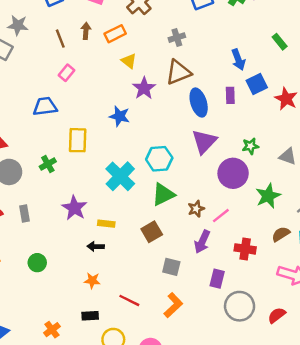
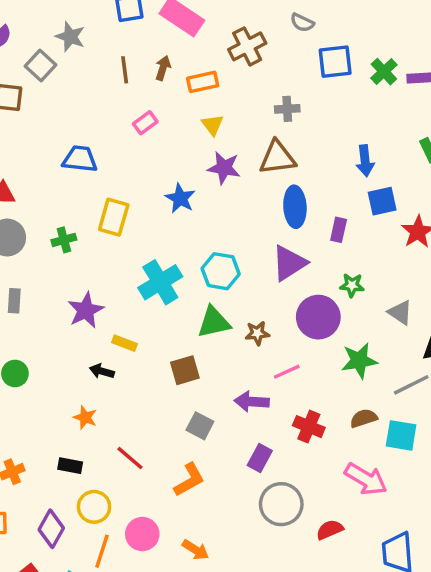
pink rectangle: (66, 73) -> (145, 123), moved
purple star: (144, 88) -> (224, 168), turned 30
purple rectangle: (230, 95) -> (339, 230), moved
brown star: (196, 209) -> (257, 333), moved
purple arrow: (202, 242) -> (252, 402), turned 55

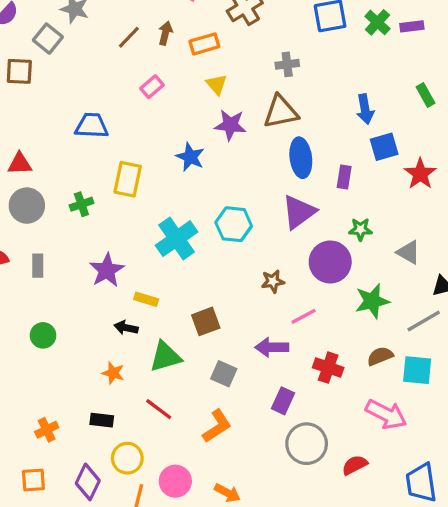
brown line: (125, 70) -> (129, 37), turned 55
green triangle: (214, 322) -> (165, 357), moved

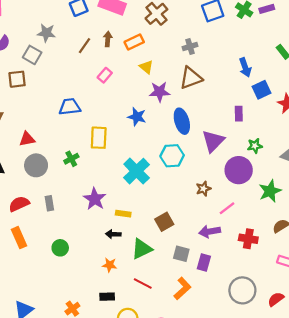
blue ellipse: (301, 158) -> (182, 121), moved
purple rectangle: (283, 401) -> (204, 263), moved

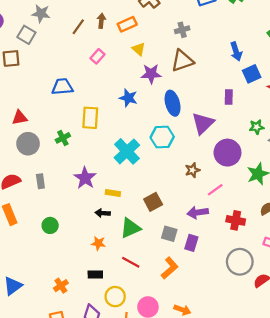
green star: (255, 146) -> (257, 127), moved
gray circle: (242, 290) -> (240, 262), moved

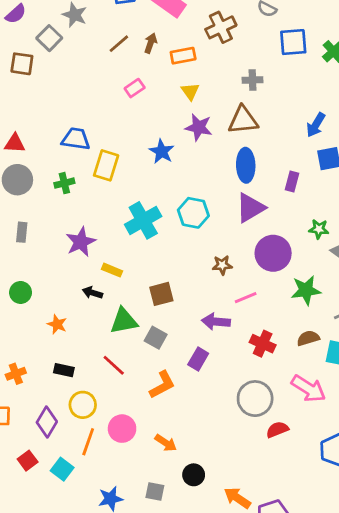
blue arrow: (236, 51) -> (316, 125), turned 36
blue trapezoid: (62, 87) -> (76, 139), moved
blue ellipse: (173, 103) -> (246, 165), moved
gray square: (169, 234) -> (156, 338), moved
orange star: (98, 243) -> (57, 324), moved

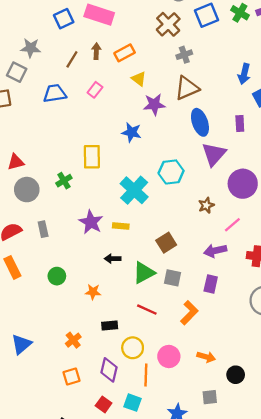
brown cross: (221, 27) -> (168, 24), moved
blue trapezoid: (76, 139) -> (55, 93), moved
yellow rectangle: (112, 270) -> (121, 226), moved

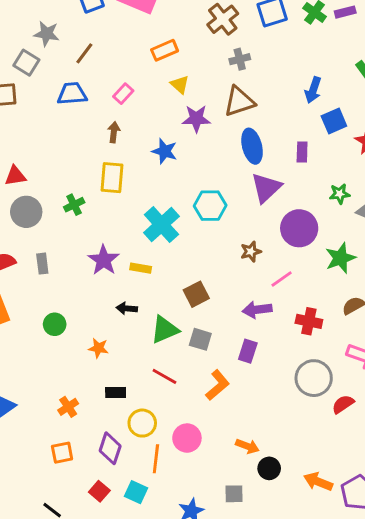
brown arrow: (96, 51) -> (114, 132), moved
brown line: (72, 59) -> (84, 53), moved
orange arrow: (206, 357) -> (247, 446), moved

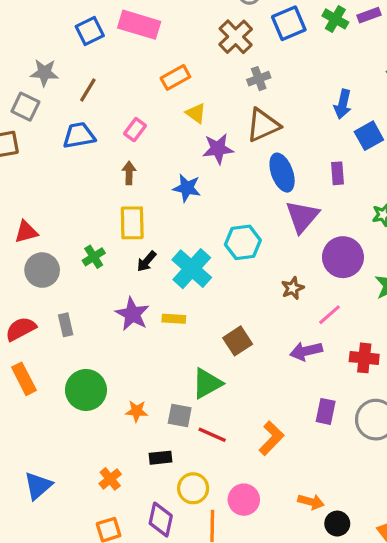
black arrow: (127, 308) -> (147, 261), moved, turned -48
green circle: (55, 324) -> (86, 390), size x1.6
gray square: (200, 339) -> (180, 416), moved
purple rectangle: (248, 351) -> (326, 411), moved

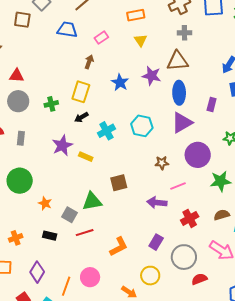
purple star: (218, 149) -> (152, 76), moved
cyan cross: (192, 269) -> (106, 131), size x0.7
red cross: (364, 358) -> (190, 218), turned 36
red line: (212, 435) -> (85, 233), turned -60
yellow circle: (193, 488) -> (150, 276), moved

